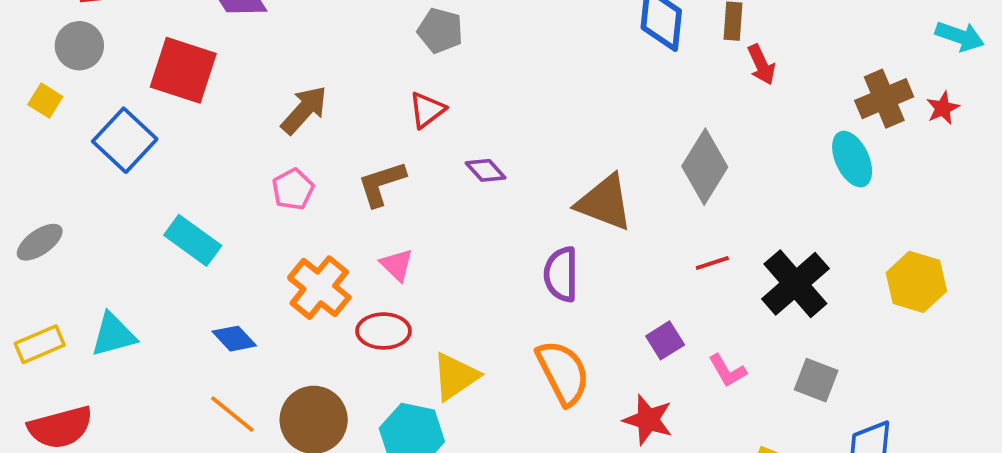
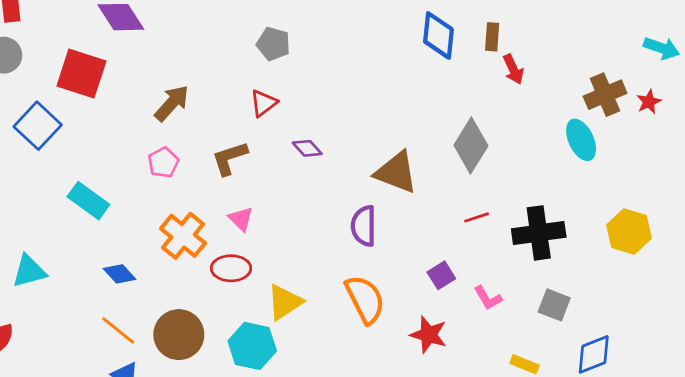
black cross: (795, 284) -> (539, 233), turned 33

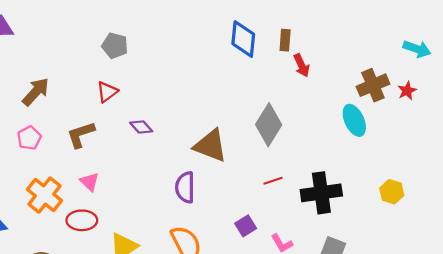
yellow hexagon: (629, 232) -> (392, 192), size x0.7

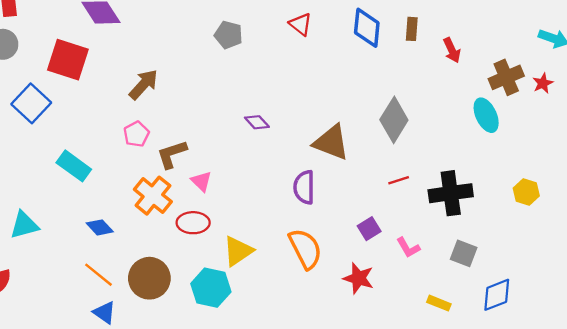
red arrow: (302, 65) -> (452, 50), moved
red triangle: (107, 92) -> (301, 24), moved, turned -45
brown L-shape: (81, 135) -> (172, 154), moved

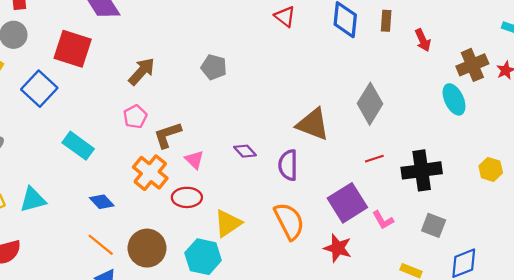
gray pentagon: (229, 35) -> (214, 67), moved
purple diamond: (257, 122) -> (245, 151), moved
purple square: (369, 229) -> (347, 203), size x1.8

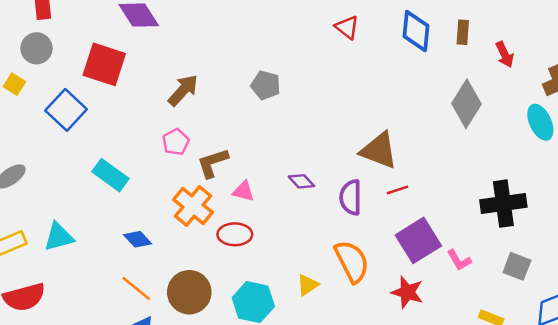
gray diamond: (370, 104) -> (466, 104), moved
red line: (374, 159) -> (397, 190), moved
pink triangle: (194, 160) -> (243, 191), turned -30
yellow triangle: (228, 223) -> (308, 285), moved, size x0.7

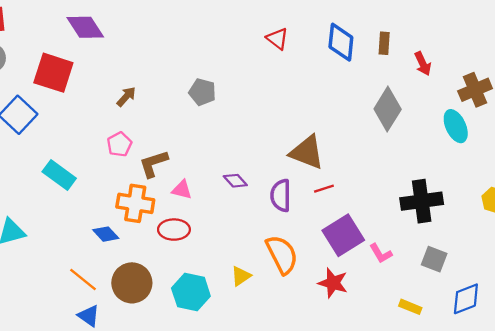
brown arrow: (183, 90) -> (126, 97), size x0.7
orange cross: (193, 206) -> (135, 203), turned -30
blue diamond: (138, 239) -> (106, 234), moved

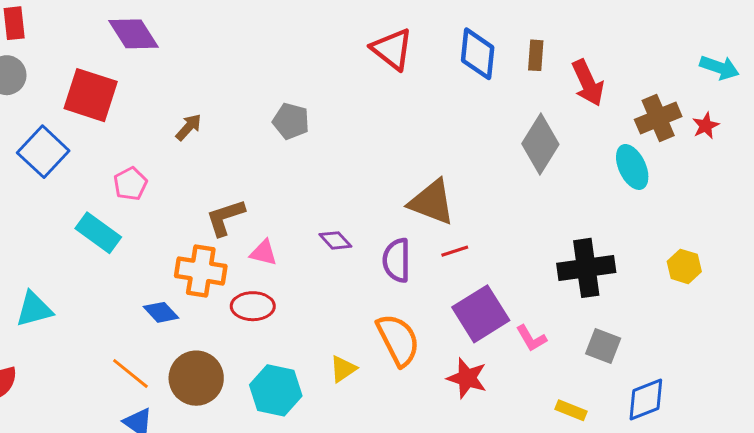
red triangle: (277, 39) -> (392, 49), size x1.4
red arrow: (423, 64) -> (588, 83), size x1.4
pink pentagon: (119, 144) -> (130, 184), moved

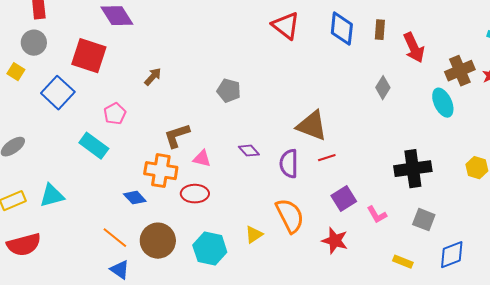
gray pentagon: (291, 121) -> (229, 91), moved
gray diamond: (540, 144) -> (383, 88), size x0.6
purple square: (481, 314) -> (344, 199), size x0.7

